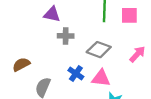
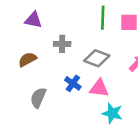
purple triangle: (52, 14) -> (33, 20), moved
brown semicircle: (21, 64) -> (27, 59), moved

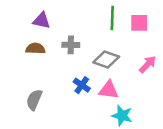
brown semicircle: (27, 59) -> (35, 49), moved, turned 30
gray semicircle: (38, 98) -> (34, 100), moved

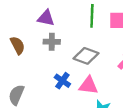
purple triangle: (42, 20) -> (46, 18), moved
brown semicircle: (35, 49) -> (18, 45), turned 60

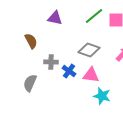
green line: (92, 16) -> (94, 16), turned 48
gray cross: (52, 42) -> (51, 62), moved

